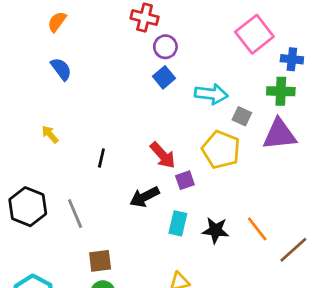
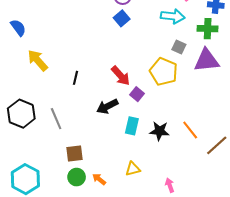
blue semicircle: (61, 69) -> (18, 28), moved
cyan arrow: (211, 94) -> (173, 16), moved
yellow arrow: (50, 134) -> (38, 60), size x1.6
purple square: (185, 180) -> (137, 94), turned -32

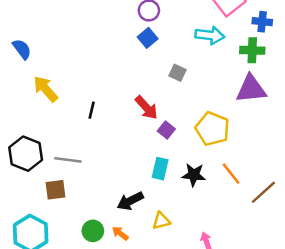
gray square: (179, 47) -> (178, 73), moved
yellow pentagon: (164, 72) -> (212, 129), moved
black arrow: (107, 106) -> (130, 201), moved
gray line: (56, 119) -> (68, 160), turned -60
brown square: (75, 153) -> (56, 190), moved

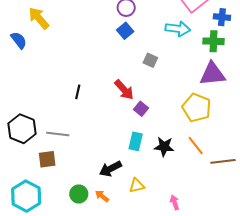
yellow arrow: (46, 89) -> (39, 18), moved
yellow pentagon: (212, 129) -> (197, 108), moved
brown line: (263, 192) -> (223, 161), turned 35

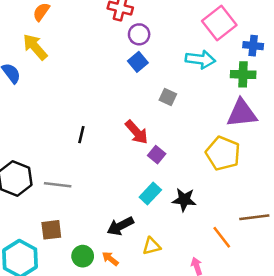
cyan rectangle: (136, 141) -> (150, 193), turned 30
orange line: (196, 146) -> (222, 237), moved
brown square: (47, 159) -> (51, 230), moved

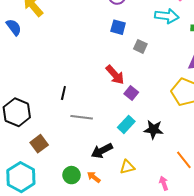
blue square: (138, 62) -> (118, 27), moved, turned -35
black line: (81, 135) -> (63, 93), moved
gray line: (58, 185) -> (82, 117), moved
brown square: (51, 230) -> (39, 144), moved, turned -30

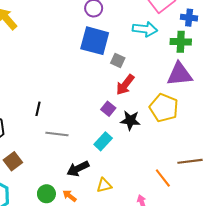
blue square: (118, 27) -> (95, 41), size x1.8
red arrow: (115, 75) -> (125, 85), moved, turned 80
black star: (154, 129) -> (130, 120), moved

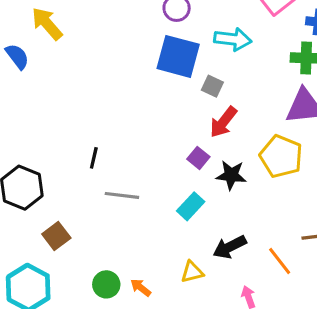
cyan arrow: (145, 29) -> (233, 39), moved
black arrow: (78, 169) -> (230, 247), moved

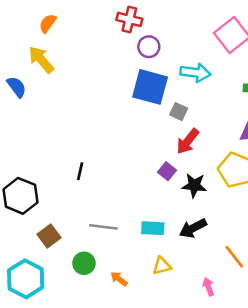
gray line: (122, 195) -> (103, 227), moved
cyan rectangle: (191, 206) -> (153, 228), moved, turned 50
black arrow: (230, 247) -> (193, 228), moved
green circle: (106, 284) -> (84, 263), moved

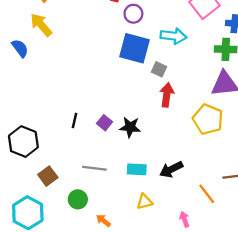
red arrow: (188, 141) -> (167, 95), turned 150
purple square: (167, 171) -> (104, 123), moved
black star: (194, 185) -> (130, 127), moved
orange arrow: (119, 279) -> (103, 220), moved

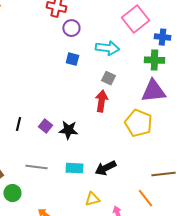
blue square: (135, 48) -> (72, 59), size x0.5
gray square: (159, 69) -> (108, 78), moved
orange line: (207, 194) -> (145, 198), moved
green circle: (78, 199) -> (12, 193), moved
yellow triangle: (145, 202) -> (92, 199), moved

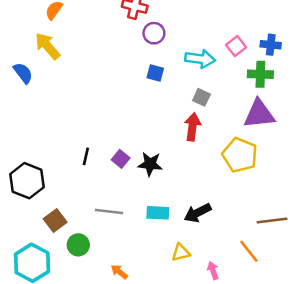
pink square: (135, 19) -> (236, 46), moved, size x0.6

